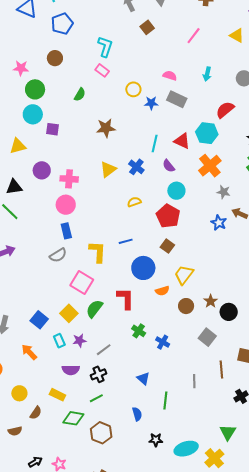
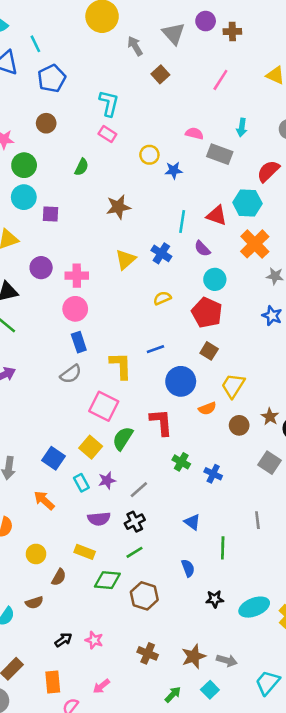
gray rectangle: (177, 99) -> (220, 154), moved

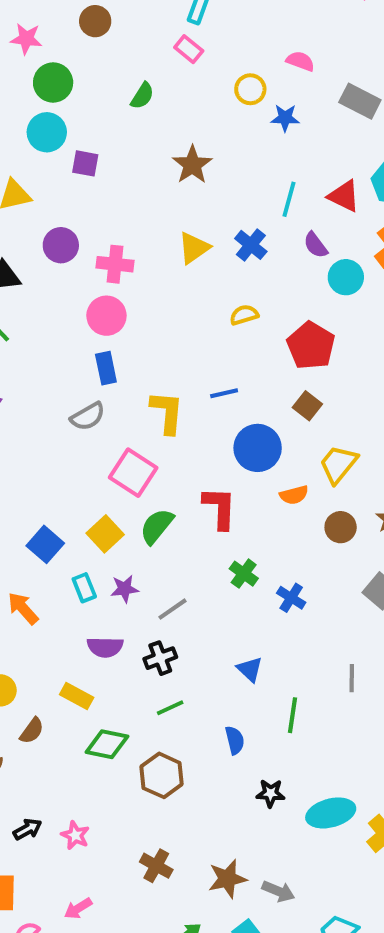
pink semicircle: (194, 133) -> (300, 61), moved
brown star: (118, 207) -> (192, 165), turned -30
cyan circle: (215, 279) -> (346, 277), moved
green line: (134, 552) -> (170, 708), moved

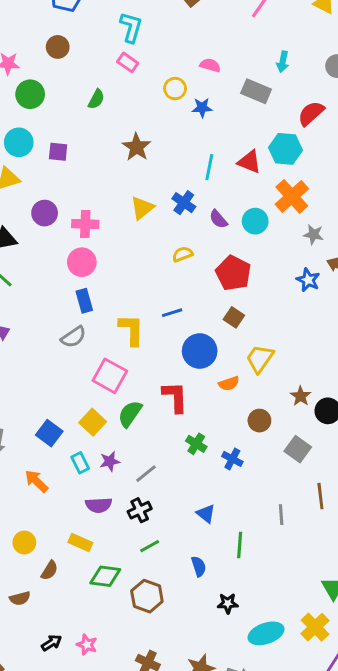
cyan circle: (47, 132) -> (19, 142), moved
purple semicircle: (316, 245) -> (218, 219), moved
brown circle: (341, 527) -> (259, 421), moved
cyan ellipse: (331, 813) -> (266, 633), moved

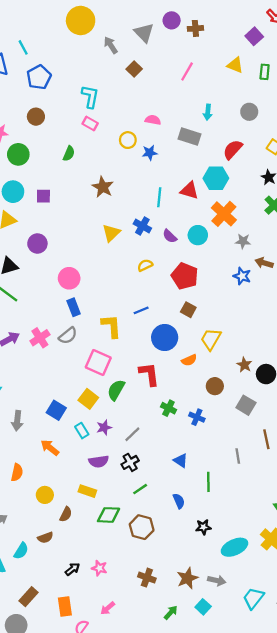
pink cross: (85, 224) -> (40, 338), moved, turned -30

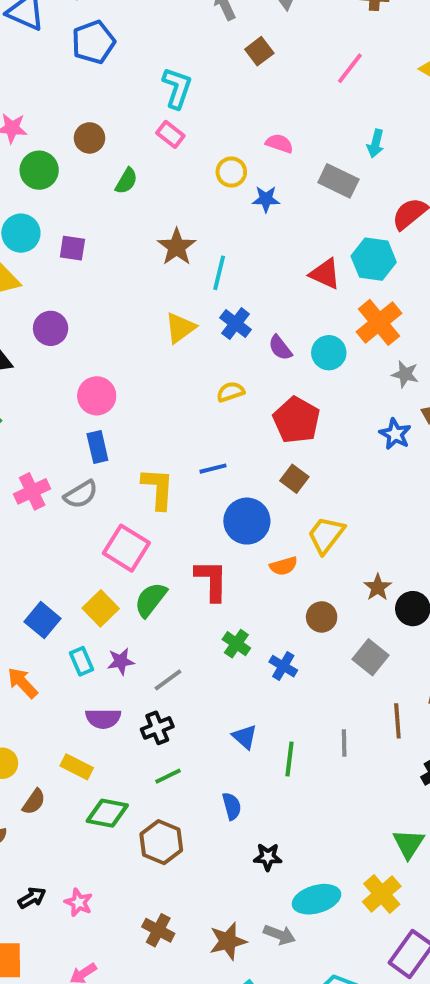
brown circle: (36, 117) -> (90, 138), moved
cyan line: (159, 197) -> (219, 273), moved
green line: (208, 482) -> (289, 759), moved
gray arrow: (217, 580) -> (280, 935), moved

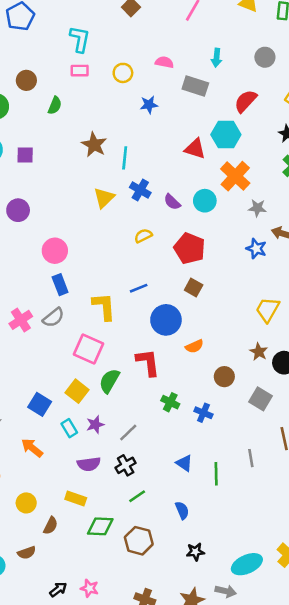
pink rectangle: (170, 134) -> (80, 71), turned -30
pink semicircle: (279, 144) -> (164, 62), moved
yellow circle: (231, 172) -> (123, 73), moved
yellow trapezoid: (326, 535) -> (268, 310), moved
black star: (268, 857) -> (195, 552), moved

